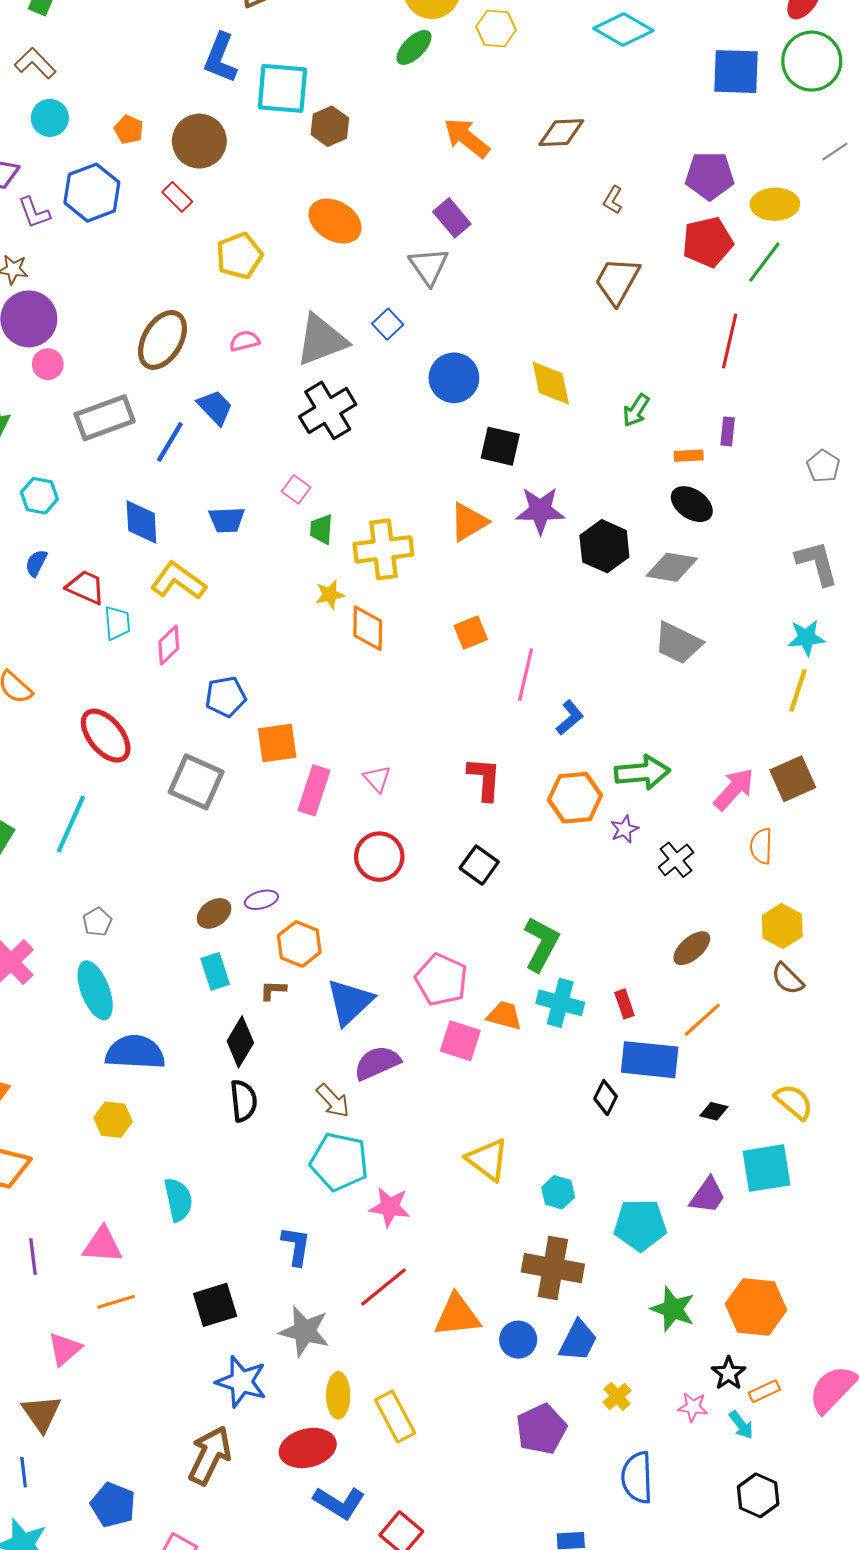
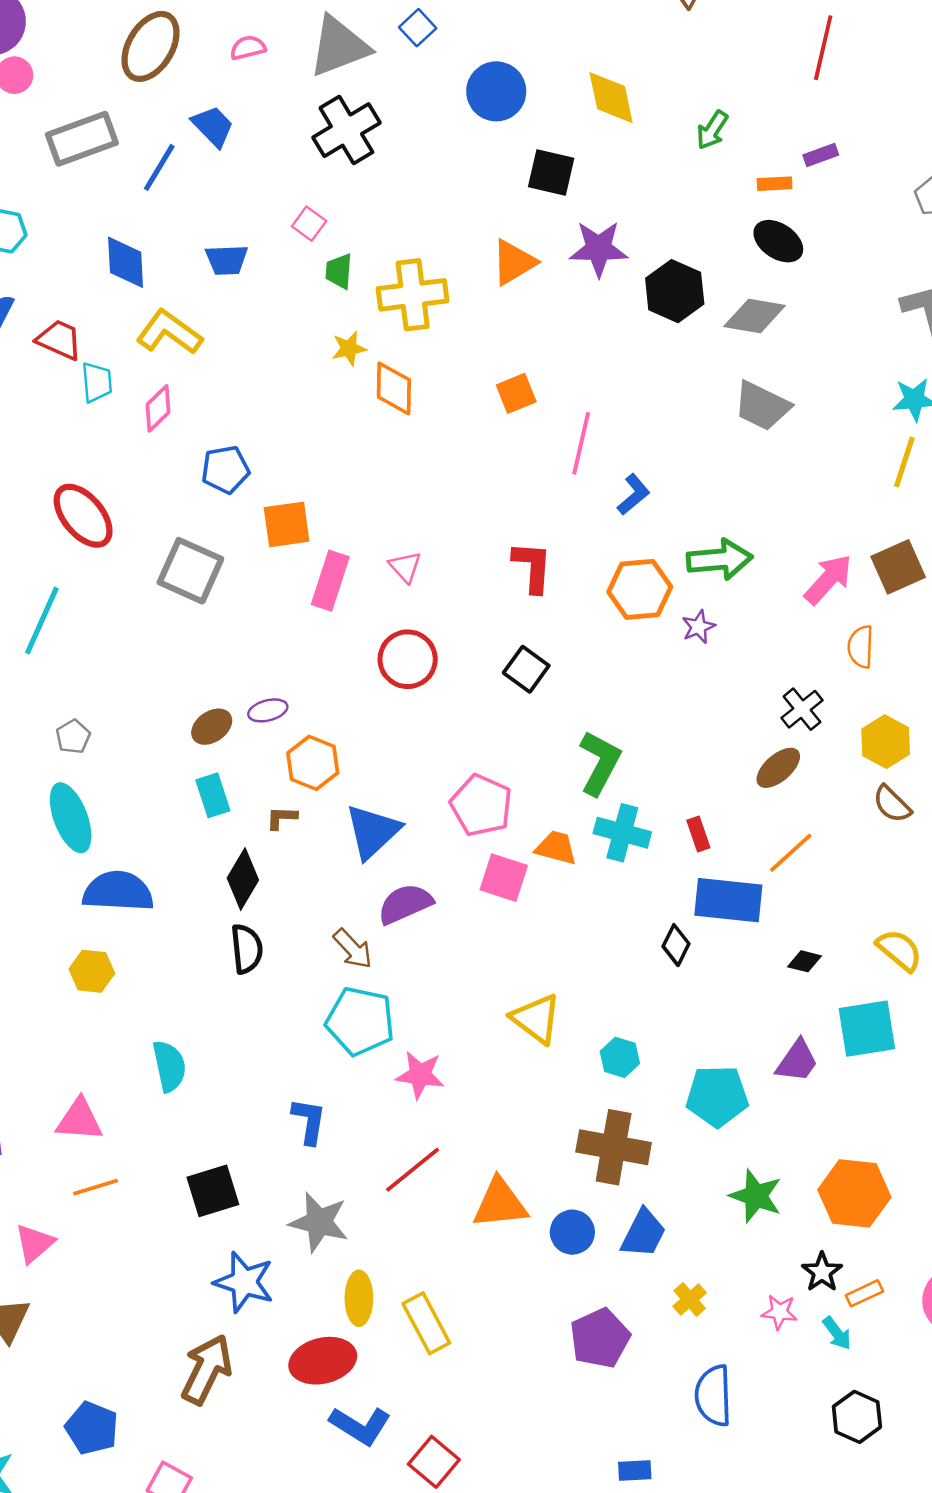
purple rectangle: (728, 431) -> (821, 155), turned 64
black cross: (676, 860) -> (802, 709), moved

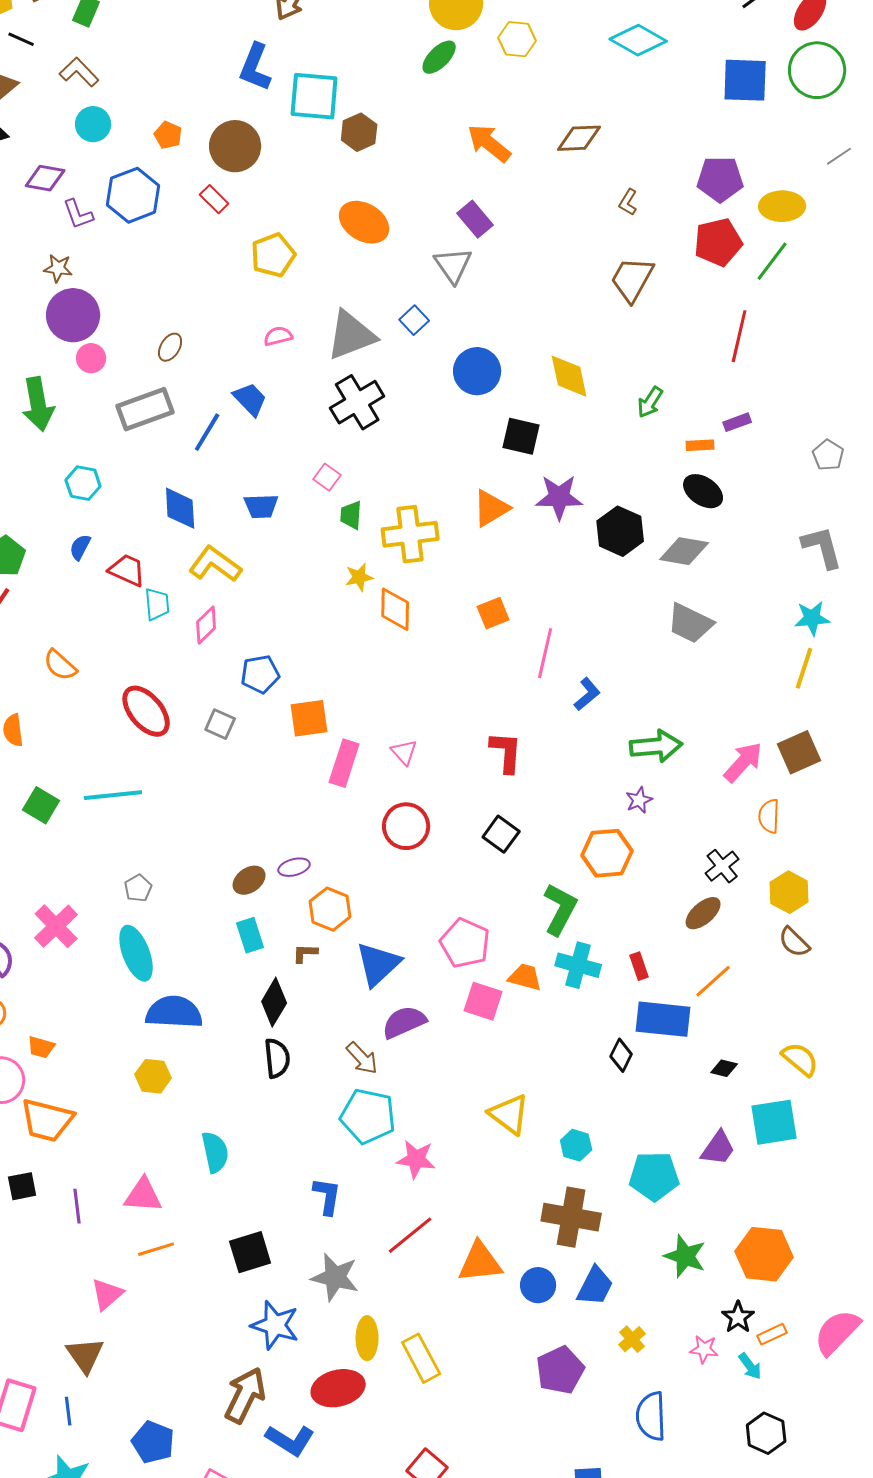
brown ellipse: (151, 46) -> (170, 347), moved, size x0.5
gray square: (190, 571) -> (220, 724), moved, size x0.6
orange hexagon: (640, 589) -> (607, 853), moved
cyan line: (42, 621) -> (113, 795), turned 60
blue L-shape: (360, 1426) -> (290, 1440), moved

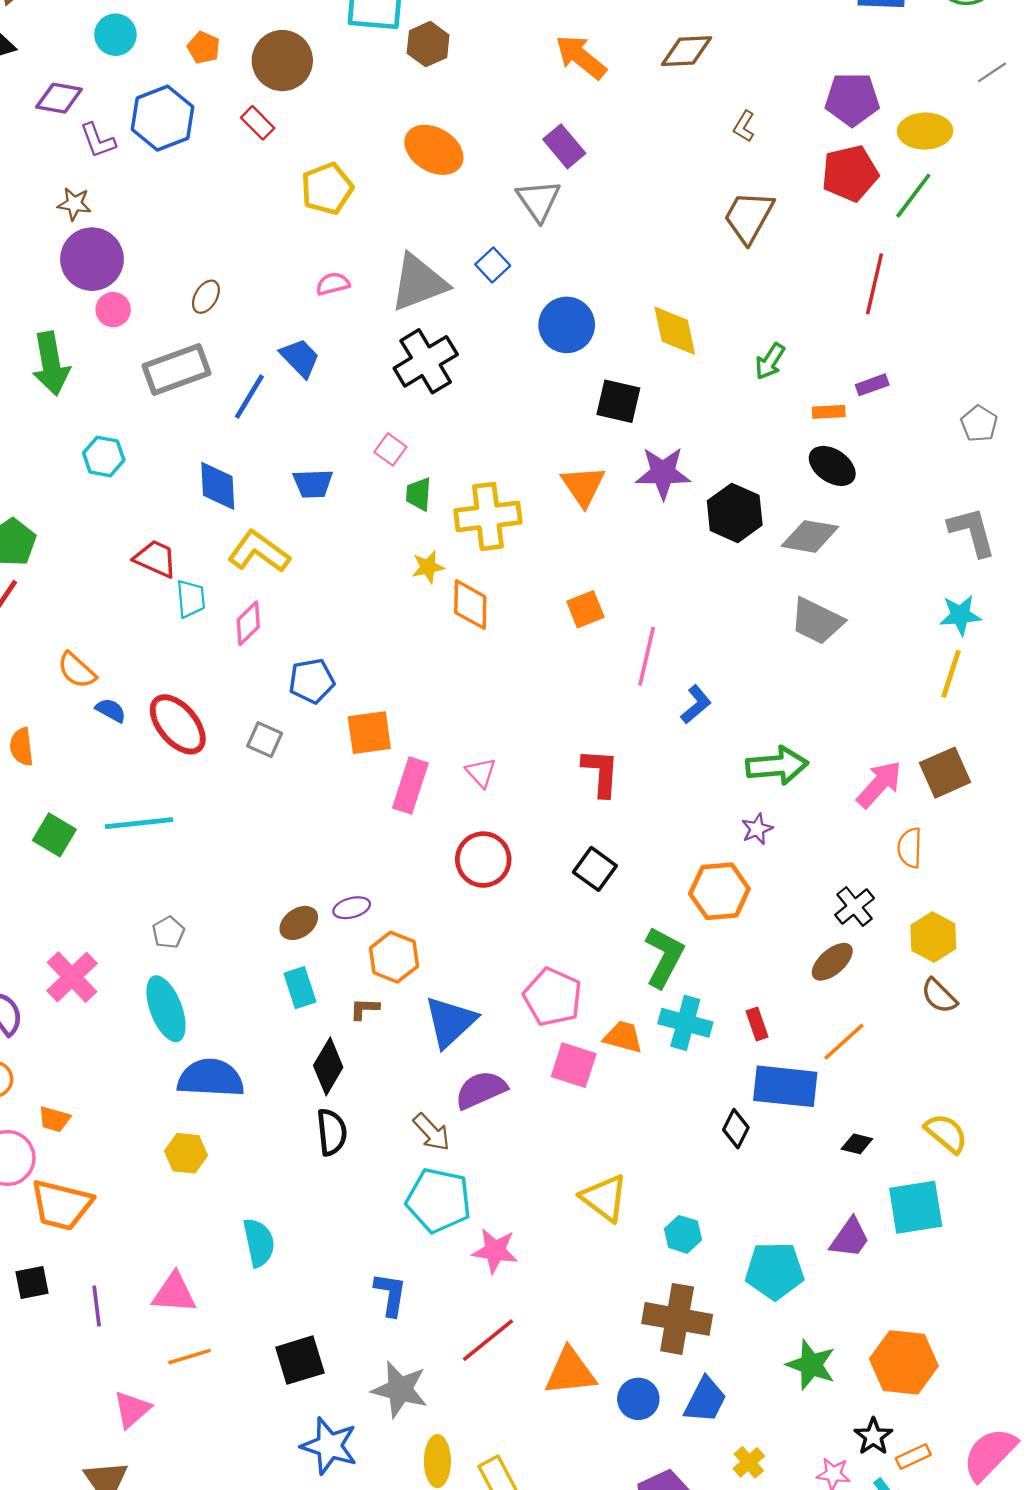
orange triangle: (491, 508) -> (583, 486), turned -33
blue semicircle: (80, 547) -> (111, 710), moved, turned 92

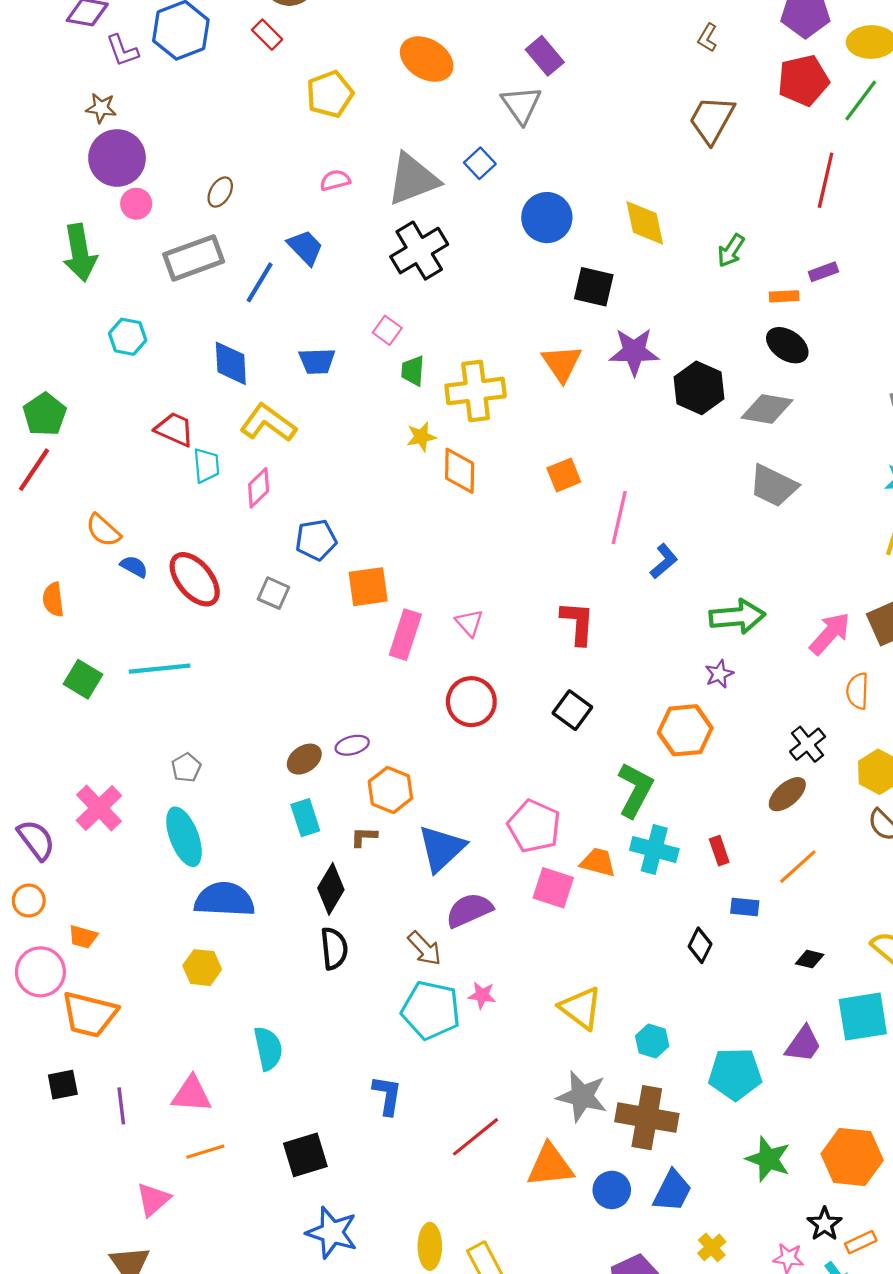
blue rectangle: (785, 1086) -> (745, 907), size x0.5
pink star: (495, 1251) -> (482, 995), moved, size x0.7
gray star: (400, 1389) -> (582, 1096), moved

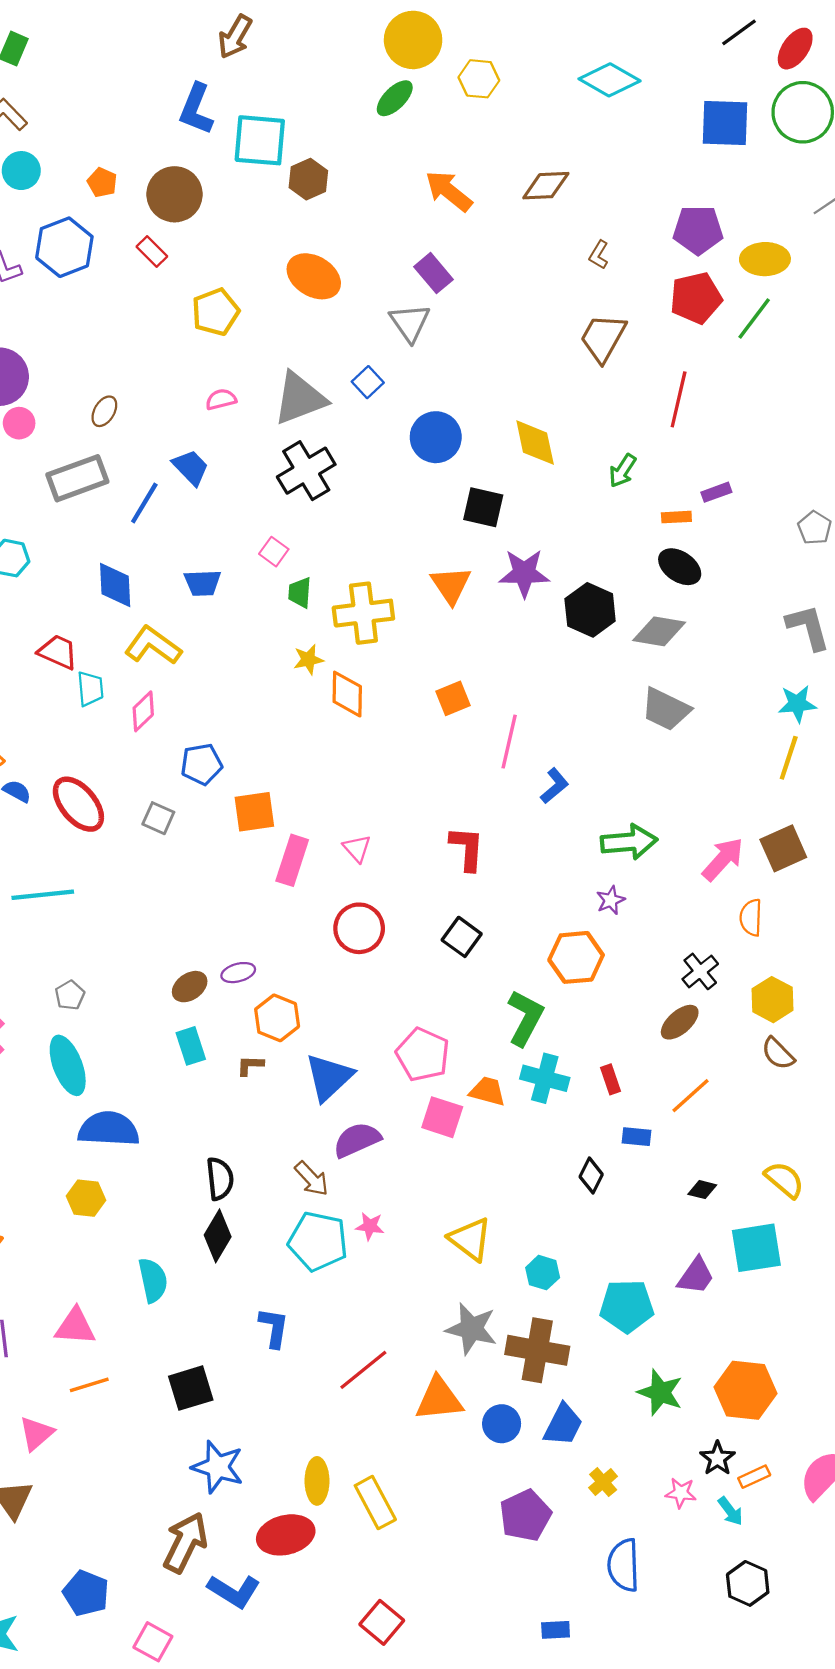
red line: (826, 180) -> (679, 399), moved
black diamond: (331, 889) -> (218, 1236), moved

